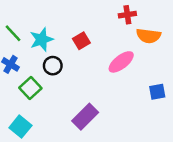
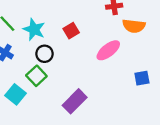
cyan star: (42, 40) -> (34, 29), turned -30
green square: (30, 88) -> (36, 76), moved
cyan square: (20, 127) -> (16, 94), moved

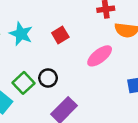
black circle: (45, 54) -> (48, 78), moved

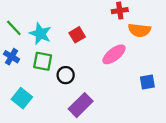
green square: (23, 83) -> (43, 61), moved, turned -36

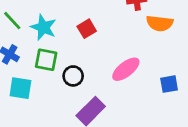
pink ellipse: (114, 54) -> (126, 69), moved
cyan square: (22, 98) -> (20, 88), moved, turned -30

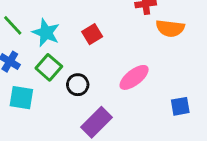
green square: (46, 60) -> (49, 67), turned 30
blue square: (169, 84) -> (180, 106), moved

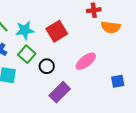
cyan star: (46, 33) -> (25, 30), turned -30
red square: (92, 34) -> (57, 31), size x1.5

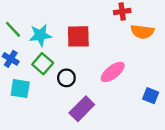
red square: (57, 31) -> (78, 36), turned 30
blue square: (118, 81) -> (151, 96), turned 32

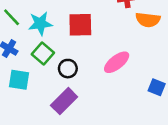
purple rectangle: (82, 109) -> (64, 101), moved

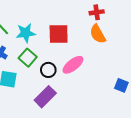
orange semicircle: (148, 20) -> (98, 34), moved, turned 54
pink ellipse: (117, 62) -> (73, 65), moved

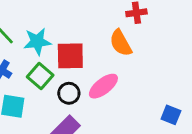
red square: (59, 34) -> (70, 56), moved
orange semicircle: (98, 34) -> (121, 43), moved

